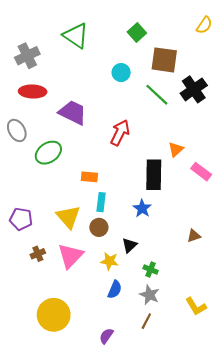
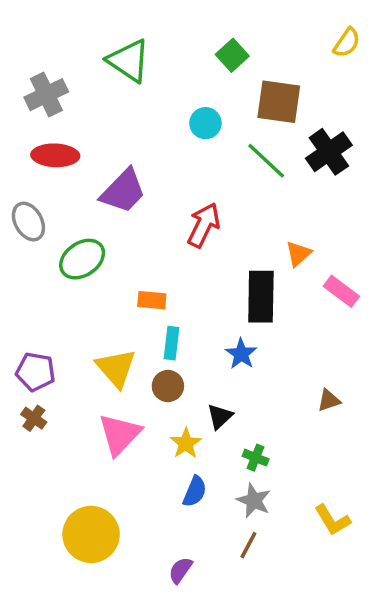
purple trapezoid: (73, 113) -> (123, 191), turned 108
brown cross: (38, 254) -> (34, 418), moved, turned -32
yellow star: (109, 261) -> (186, 443), turned 30

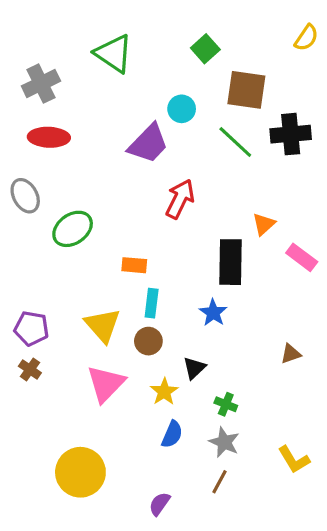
black cross: (329, 152) -> (291, 134), turned 30
purple trapezoid: (123, 191) -> (148, 144), moved

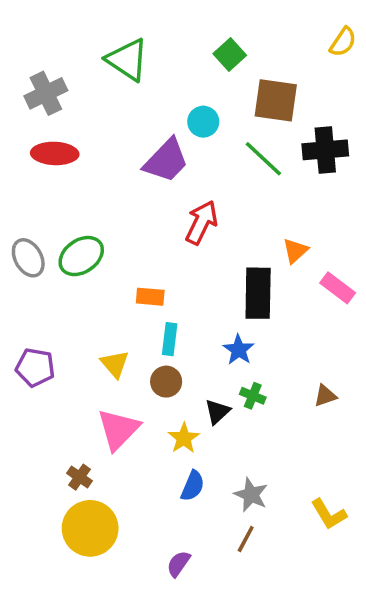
gray ellipse: (25, 196) -> (28, 258), moved
yellow triangle: (103, 325) -> (115, 364), size x0.7
brown cross: (30, 370) -> (79, 477), moved
green cross: (226, 404) -> (253, 396), moved

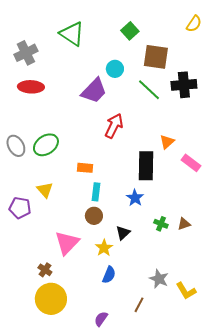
yellow triangle: (115, 364) -> (45, 190), moved
green cross: (253, 396) -> (161, 224), moved
gray star: (251, 495) -> (159, 279), moved

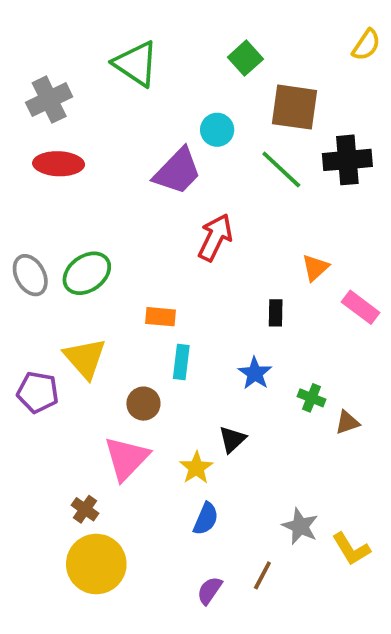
black rectangle: (146, 166) -> (276, 313), size x0.5
yellow triangle: (45, 190) -> (85, 358), size x1.4
brown circle: (94, 216) -> (143, 404), moved
green cross: (161, 224) -> (312, 398), moved
purple semicircle: (101, 319) -> (210, 590), moved

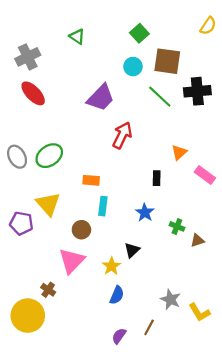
green triangle: (136, 64) -> (77, 36), size x0.6
cyan circle: (217, 130) -> (133, 67), moved
red ellipse: (59, 164) -> (33, 93), turned 44
yellow circle: (96, 564) -> (28, 316), moved

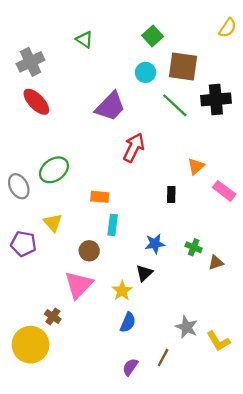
gray ellipse: (17, 157) -> (19, 186), moved
yellow triangle: (48, 204) -> (53, 223), size x0.7
blue star: (145, 213) -> (155, 244), moved, turned 30

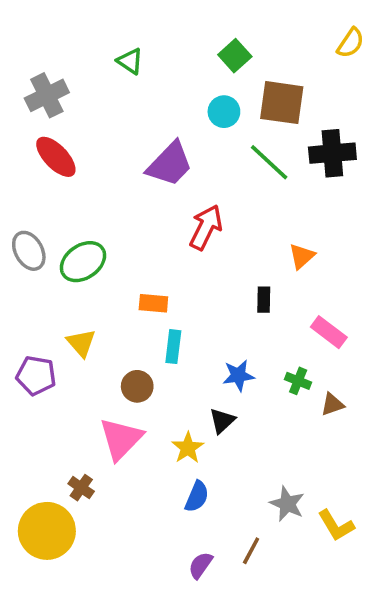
gray ellipse: (19, 186) -> (29, 251), moved
pink rectangle: (224, 191) -> (329, 332), moved

